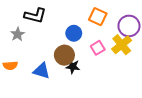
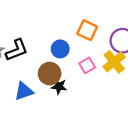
black L-shape: (35, 16) -> (17, 50), moved, turned -35
blue triangle: (41, 71) -> (24, 91), turned -36

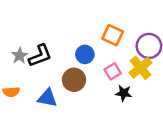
black star: (59, 87) -> (124, 93), moved
blue triangle: (24, 91) -> (47, 98), turned 30

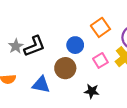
orange square: (113, 35) -> (100, 27), turned 30
black star: (124, 93) -> (92, 91), moved

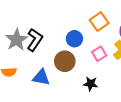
gray star: (16, 46) -> (17, 40), size x1.5
black L-shape: (34, 46) -> (35, 40), turned -35

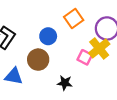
pink square: (99, 54) -> (85, 57), moved, turned -32

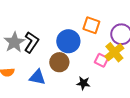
orange square: (74, 18) -> (91, 25), turned -36
blue circle: (48, 36) -> (68, 41), size x1.5

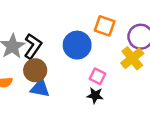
pink square: (101, 60) -> (97, 76), moved
brown circle: (59, 62) -> (35, 70), moved

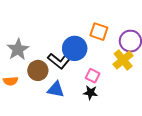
black L-shape: (33, 46) -> (59, 61), moved, turned 95
blue triangle: (40, 88) -> (56, 89), moved

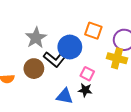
gray star: (18, 49) -> (36, 38), moved
yellow cross: (123, 60) -> (117, 58), turned -36
blue triangle: (56, 89) -> (65, 96), moved

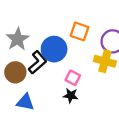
black L-shape: (54, 59) -> (37, 62), turned -80
blue triangle: (65, 96) -> (25, 102), moved

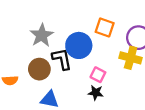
black L-shape: (37, 62) -> (62, 59), turned -60

